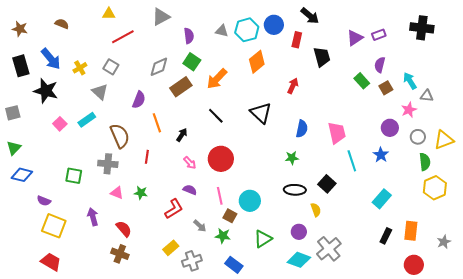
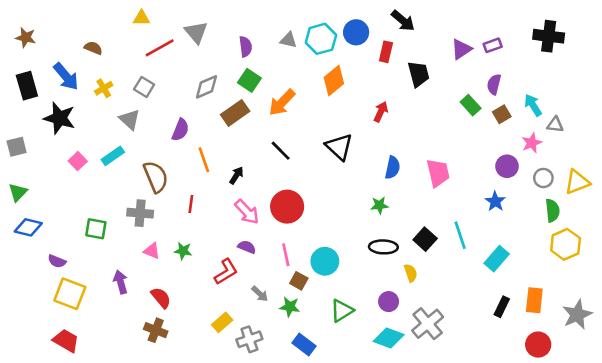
gray triangle: (161, 17) -> (196, 32), moved, turned -42
brown semicircle: (62, 24) -> (93, 48), moved
cyan line: (352, 161) -> (460, 235), moved
pink arrow: (190, 163) -> (247, 212), size x1.5
gray star: (444, 242) -> (577, 315), size x1.6

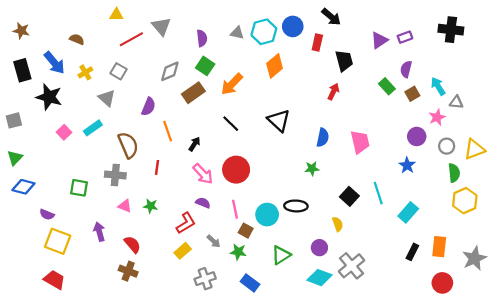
red arrow: (381, 112) -> (333, 92), moved
black ellipse: (383, 247) -> (296, 206), moved
yellow rectangle: (222, 322) -> (183, 251), moved

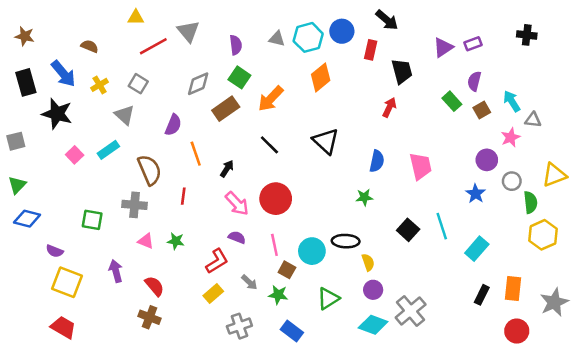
black cross: (451, 30) -> (527, 35), size x0.7
gray circle: (447, 146) -> (512, 181), moved
yellow semicircle: (338, 224) -> (368, 262), moved

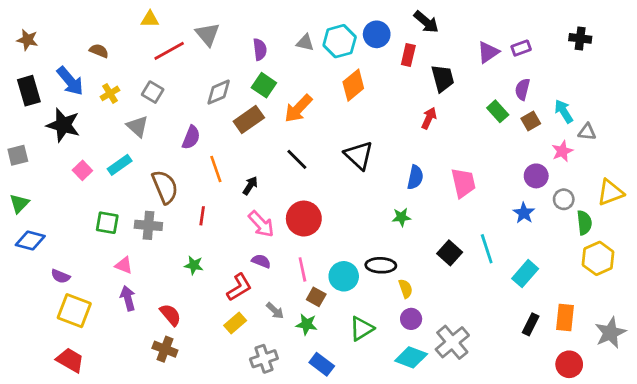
green square: (92, 220) -> (107, 223), moved
pink triangle: (146, 241) -> (124, 265), moved

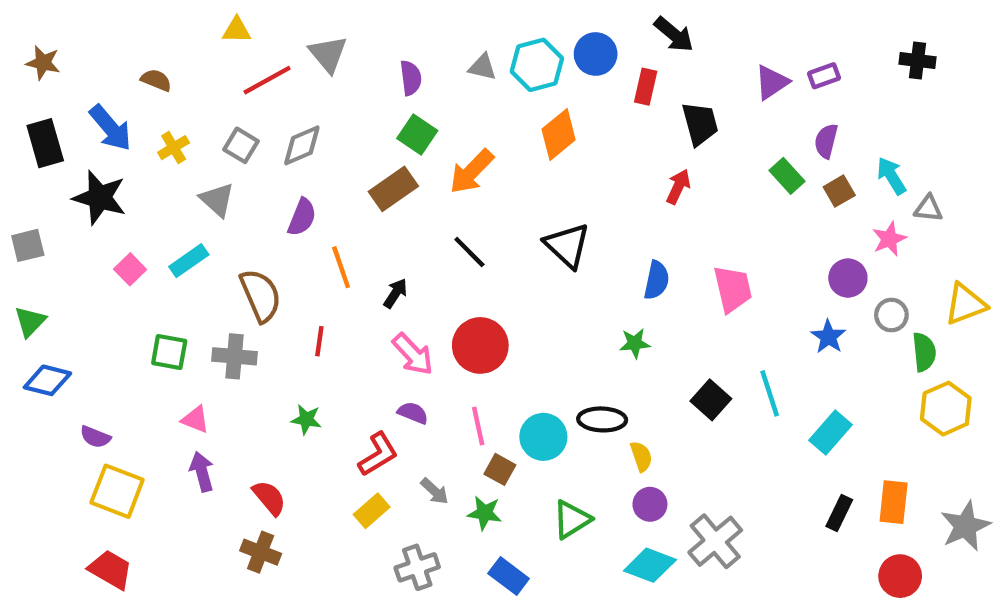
gray diamond: (219, 92) -> (302, 145), moved

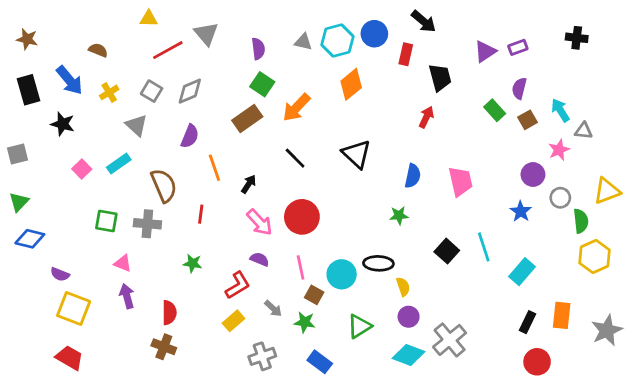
black star: (100, 198) -> (63, 124), size x0.7
red semicircle: (269, 498) -> (169, 313), turned 40
red circle: (900, 576) -> (537, 362), moved

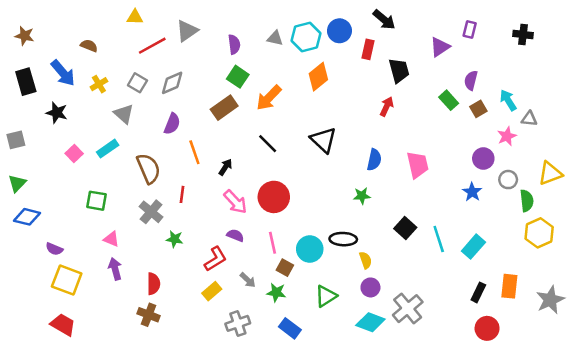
gray triangle: (206, 34) -> (187, 31), turned 35
purple rectangle: (518, 47) -> (470, 30), moved, turned -56
gray cross: (147, 224) -> (151, 212), moved, turned 35
cyan line: (484, 247) -> (439, 239), moved

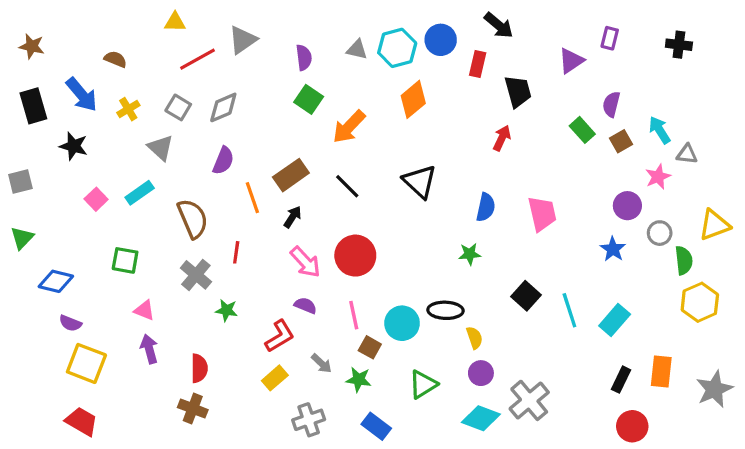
brown rectangle: (224, 108) -> (291, 175), moved
blue diamond: (27, 217) -> (56, 281), moved

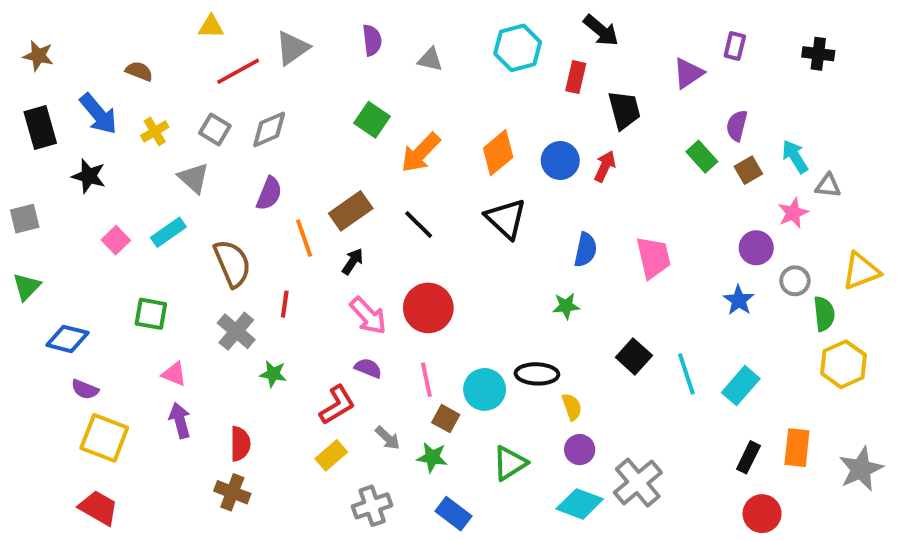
blue circle: (441, 40) -> (560, 160), moved
cyan hexagon: (397, 48) -> (518, 48), moved
purple semicircle: (304, 58) -> (372, 40), moved
orange diamond: (413, 99) -> (498, 153), moved

